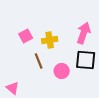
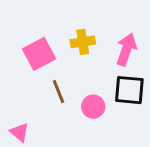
pink square: (26, 36) -> (39, 54), size x1.5
yellow cross: (50, 40) -> (83, 42), moved

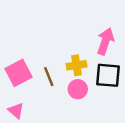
yellow cross: (83, 42) -> (76, 65), moved
pink square: (39, 54) -> (19, 73), moved

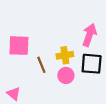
pink square: (19, 73) -> (19, 46), moved, turned 30

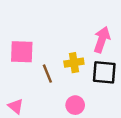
pink circle: (66, 75) -> (75, 105), moved

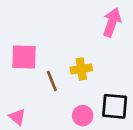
pink arrow: (102, 40) -> (112, 22), moved
black square: (104, 72) -> (115, 106), moved

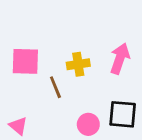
pink arrow: (112, 22) -> (120, 59), moved
yellow cross: (81, 69) -> (78, 64), moved

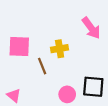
pink arrow: (120, 59) -> (91, 28), moved, turned 125

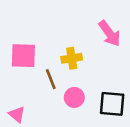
pink circle: (67, 94) -> (74, 97), moved

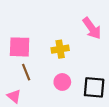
brown line: (51, 79) -> (26, 72), moved

